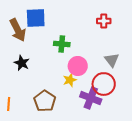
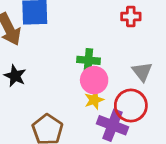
green cross: (62, 44) -> (88, 60), moved
yellow star: (70, 80) -> (94, 100), moved

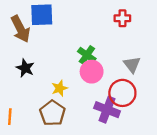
green cross: (88, 60) -> (87, 55), turned 30
yellow star: (94, 100) -> (60, 88), moved

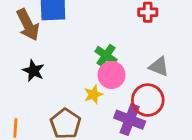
gray triangle: (132, 65) -> (159, 67), turned -30
yellow star: (60, 88) -> (93, 94), moved

